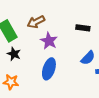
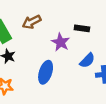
purple star: (49, 41) -> (61, 42), moved

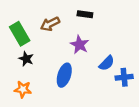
black rectangle: (82, 28) -> (85, 14), moved

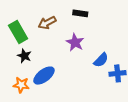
blue ellipse: (64, 75) -> (44, 76), moved, turned 35

